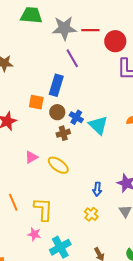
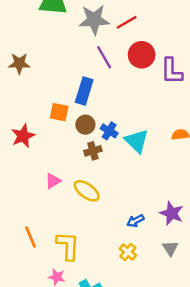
red line: (90, 30) -> (127, 22), turned -30
red circle: (115, 41) -> (142, 55), moved
blue arrow: (97, 189) -> (135, 221), turned 56

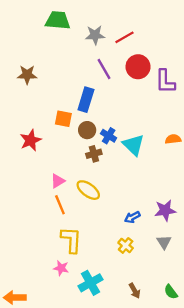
gray star: (94, 20) -> (95, 35), size x0.7
purple star: (172, 213) -> (165, 210), turned -30
orange line: (31, 237) -> (60, 205), moved

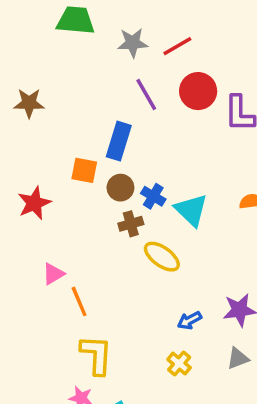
pink triangle: (58, 181) -> (53, 274), moved
yellow ellipse: (88, 190) -> (162, 257), moved
gray triangle: (164, 242) -> (238, 358), turned 42

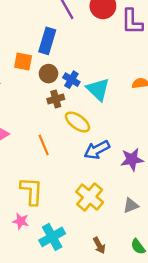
orange line: (79, 301) -> (44, 145), moved
blue arrow: (189, 320) -> (97, 150), moved, size x1.5
gray triangle: (238, 358) -> (131, 205), moved
yellow cross: (179, 364) -> (90, 197), size x1.6

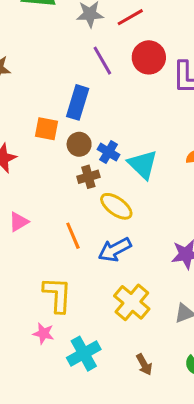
blue arrow: (97, 150) -> (115, 250), moved

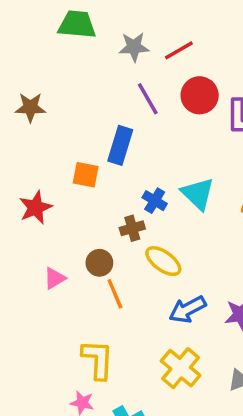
brown circle: (79, 144) -> (99, 263), moved
cyan triangle: (143, 164) -> (198, 194), moved
blue arrow: (115, 250) -> (187, 309), moved

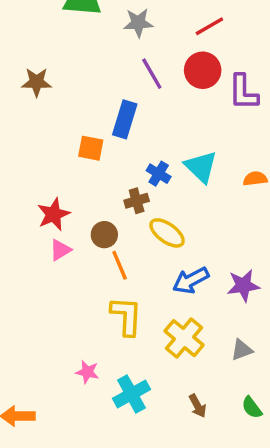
red line: (179, 50) -> (209, 26), moved
red star: (36, 208) -> (53, 214), moved
yellow L-shape: (98, 359) -> (126, 316), moved

